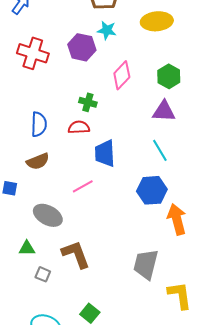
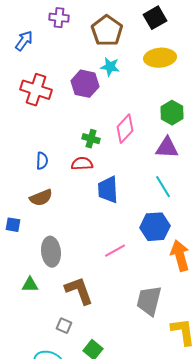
pink diamond: (122, 75) -> (125, 129), moved
blue semicircle: (39, 124) -> (42, 161), size x0.7
pink line: (83, 186) -> (115, 251), moved
gray ellipse: (48, 215) -> (51, 252), turned 56
gray square: (43, 274) -> (64, 326), moved

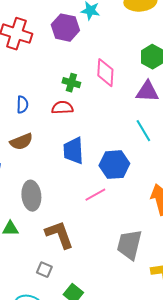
pink diamond: (125, 129) -> (105, 73), turned -40
blue trapezoid: (108, 190) -> (73, 151), moved
blue hexagon: (155, 227) -> (114, 165), moved

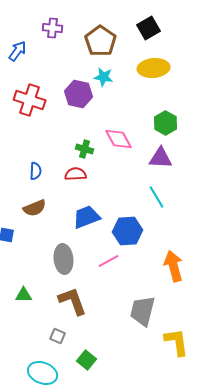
pink diamond: (105, 73) -> (119, 139), turned -32
blue trapezoid: (73, 151) -> (87, 217), turned 72
gray ellipse: (31, 196) -> (64, 259), moved

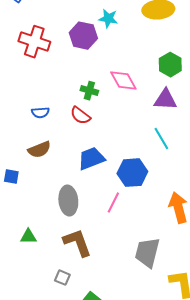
blue semicircle: (36, 171) -> (40, 113), turned 84
red semicircle: (76, 174) -> (80, 116), turned -140
pink line: (109, 261) -> (113, 203), turned -35

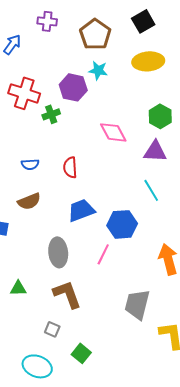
green cross: (89, 91) -> (51, 114), moved, turned -36
red semicircle: (80, 116) -> (70, 167), turned 50

